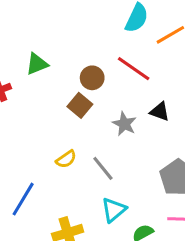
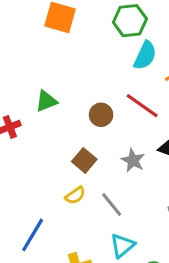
brown square: (80, 105) -> (84, 160), moved

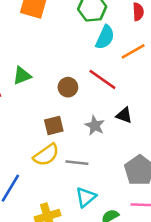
brown square: (84, 160) -> (54, 126), turned 36
yellow semicircle: (75, 195) -> (46, 155), size x1.5
gray line: (112, 204) -> (77, 163), turned -45

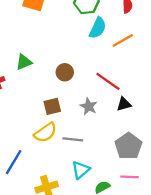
red line: (102, 79) -> (108, 81), moved
black triangle: (124, 115) -> (124, 104), moved, turned -35

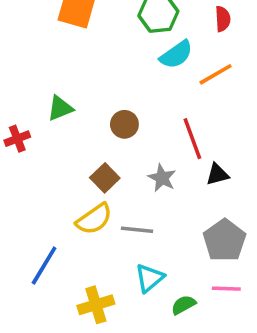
cyan semicircle: (98, 28) -> (176, 55), turned 30
red line: (108, 81) -> (192, 139), turned 35
brown square: (52, 106) -> (105, 178), turned -30

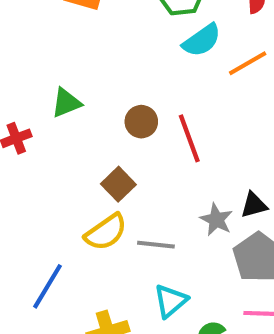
red line: (192, 139) -> (189, 138), moved
black triangle: (217, 174) -> (254, 205), moved
gray star: (162, 178) -> (216, 220), moved

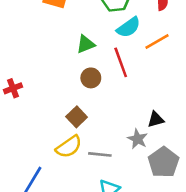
green triangle: (66, 103) -> (86, 44), moved
red line: (189, 138) -> (121, 62), moved
black triangle: (254, 205) -> (156, 119), moved

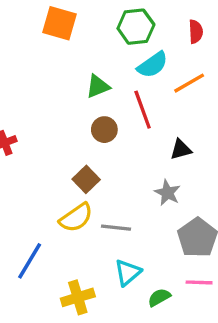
black triangle: (156, 119) -> (181, 150), moved
gray star: (138, 139) -> (167, 193), moved

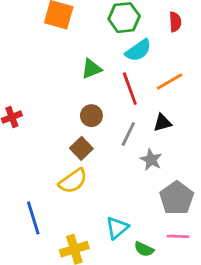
orange line: (189, 83) -> (170, 82), moved
brown circle: (104, 130) -> (91, 116), moved
gray line: (116, 228) -> (128, 134), moved, turned -70
blue line: (30, 261) -> (33, 218), turned -48
green semicircle: (159, 297) -> (144, 249), turned -126

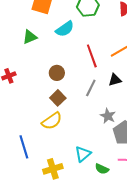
cyan semicircle: (138, 50) -> (65, 29), moved
green triangle: (91, 69) -> (30, 37), moved
brown circle: (91, 116) -> (57, 73), moved
gray star: (151, 160) -> (108, 116), moved

